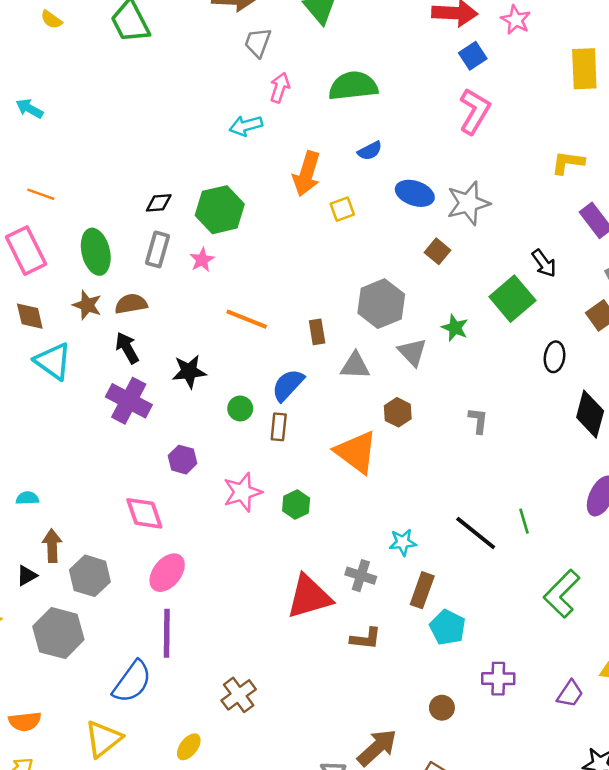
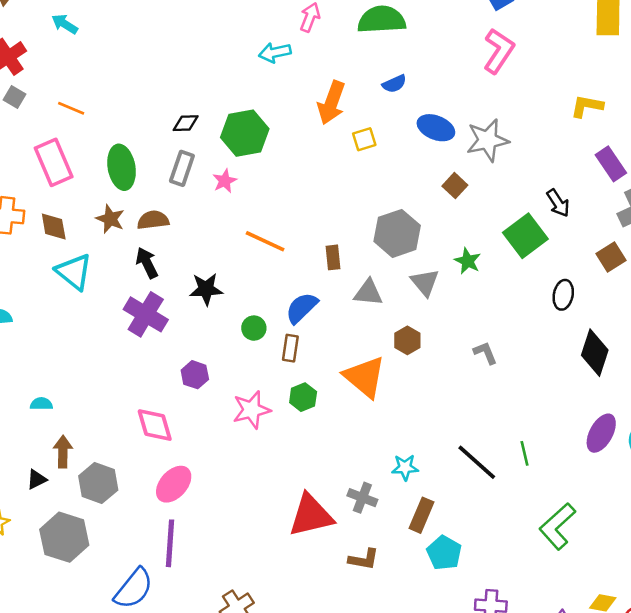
gray L-shape: (478, 421) -> (485, 353), turned -32
green hexagon: (296, 505) -> (303, 397), moved

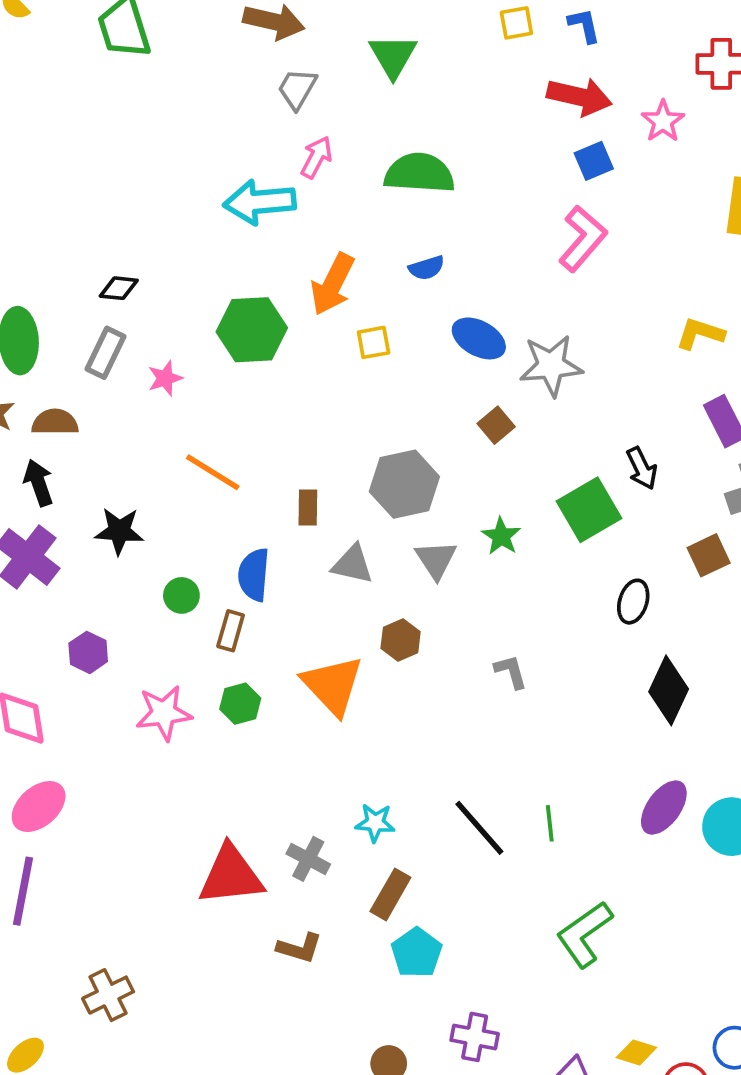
cyan arrow: (275, 53) -> (260, 202), size x1.5
green hexagon: (245, 133) -> (252, 330), moved
blue semicircle: (302, 308) -> (254, 575), turned -48

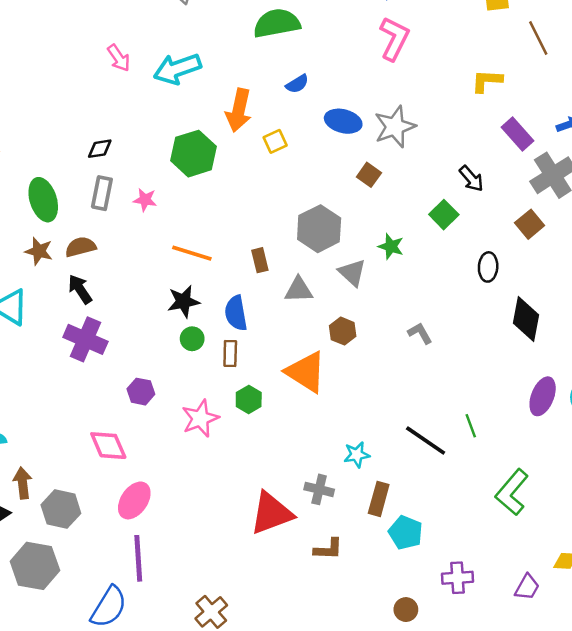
pink arrow: (316, 157) -> (119, 58), moved, turned 132
pink star: (165, 378) -> (145, 200), turned -30
green square: (589, 510) -> (444, 215), size x0.7
black star: (119, 531) -> (183, 301), moved

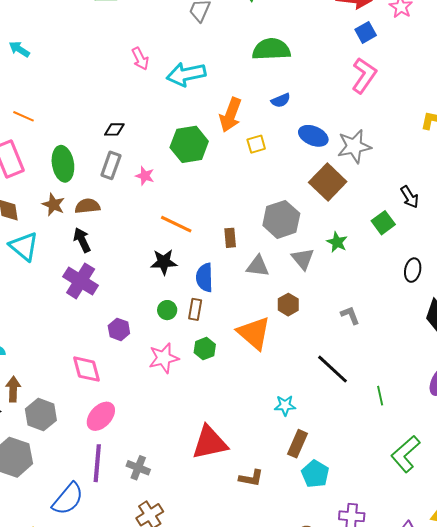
brown square: (369, 175) -> (328, 182), size x1.8
green circle: (192, 339) -> (167, 310), moved
black line: (426, 440) -> (332, 369), moved
gray cross: (319, 489) -> (138, 468), moved

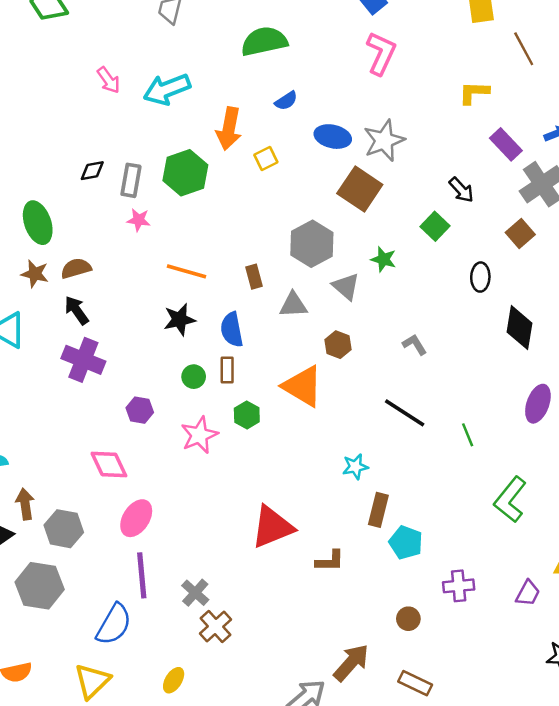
gray rectangle: (111, 165) -> (131, 180), moved
gray cross: (138, 468) -> (195, 593), moved, turned 30

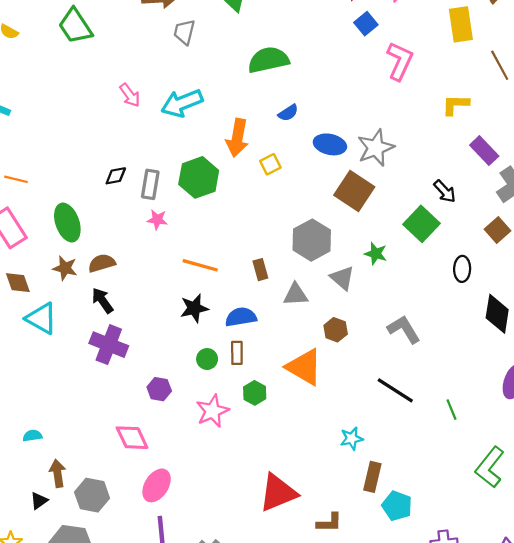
pink L-shape: (381, 53) -> (400, 61), moved
green square: (435, 226) -> (422, 224), size x1.4
blue semicircle: (232, 330) -> (241, 317), turned 92
gray L-shape: (415, 345) -> (404, 329), size x1.5

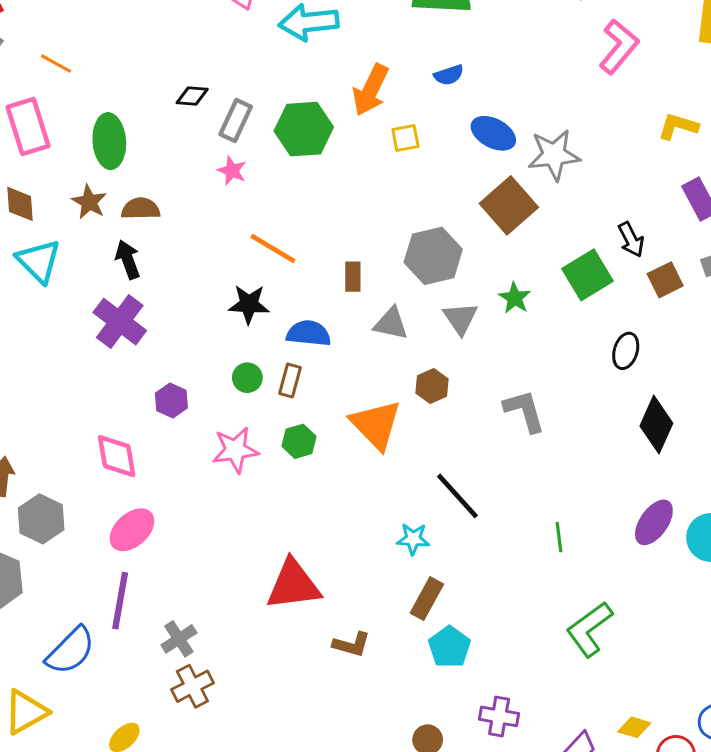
brown square: (497, 230) -> (665, 280), moved
black line: (395, 390) -> (457, 496), moved

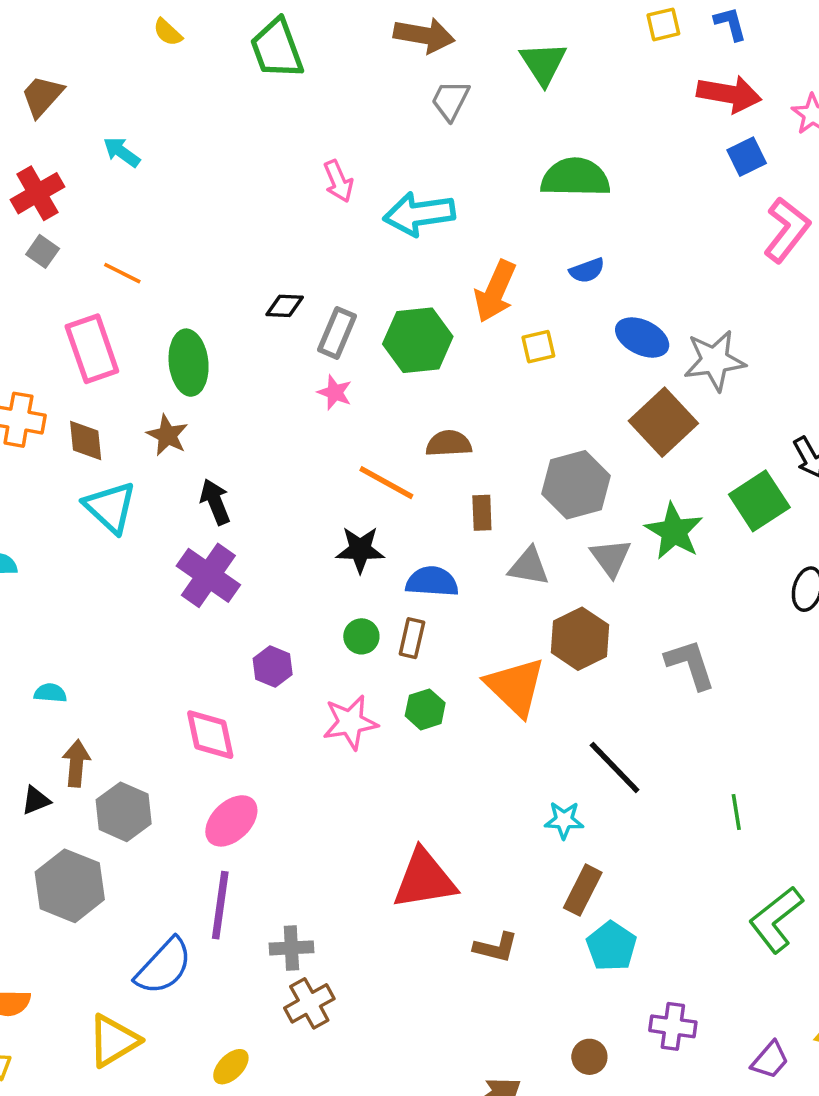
brown semicircle: (141, 209) -> (449, 444), moved
green star: (515, 298) -> (674, 531), size x1.5
brown hexagon: (432, 386) -> (580, 639), size x1.5
gray cross: (179, 639) -> (291, 948), turned 32

